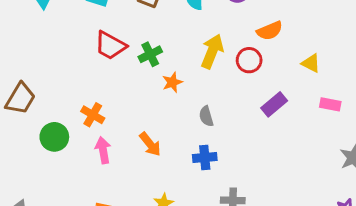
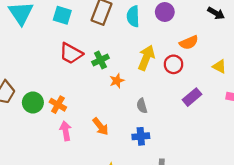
green circle: (54, 137) -> (33, 102), moved

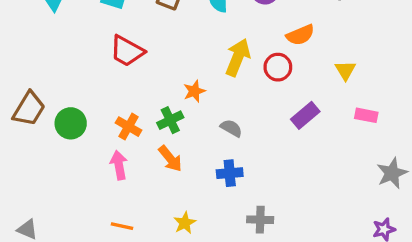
green cross: (100, 60) -> (170, 120), moved
yellow triangle: (219, 67) -> (345, 70), turned 32
orange cross: (58, 105) -> (128, 127), moved
gray semicircle: (142, 106) -> (231, 128), turned 136

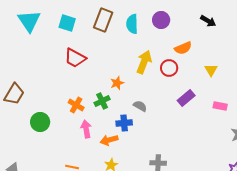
pink rectangle: (366, 115) -> (220, 106), moved
green circle: (71, 123) -> (40, 122), moved
orange arrow: (170, 159) -> (109, 140), moved, turned 114
pink arrow: (119, 165) -> (86, 129), moved
blue cross: (230, 173) -> (124, 123), moved

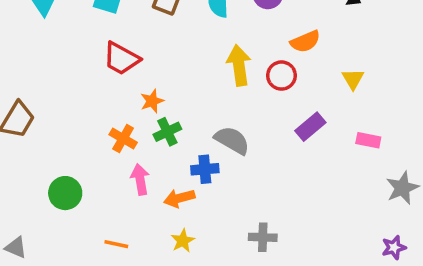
yellow arrow: (144, 62) -> (239, 65), turned -30
orange star: (117, 83) -> (152, 101), moved
gray semicircle: (140, 106) -> (232, 140), size x1.5
green circle: (40, 122) -> (65, 193), moved

